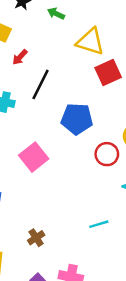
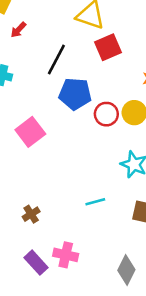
black line: (41, 84) -> (56, 59), moved
red circle: (107, 154) -> (106, 114), moved

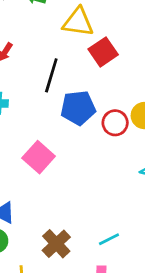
cyan line: (95, 202) -> (109, 239), moved
brown cross: (31, 214) -> (56, 244), size x1.5

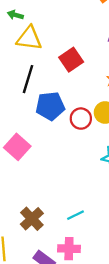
yellow triangle: (78, 22) -> (29, 38), moved

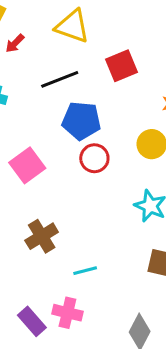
black line: (28, 79) -> (60, 79), turned 40
red circle: (81, 119) -> (94, 158), moved
brown cross: (32, 219) -> (42, 236), moved

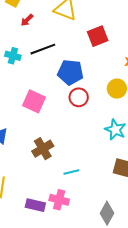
black line: (60, 79) -> (43, 49), moved
pink square: (27, 165) -> (34, 101), turned -30
purple rectangle: (32, 321) -> (35, 205), turned -36

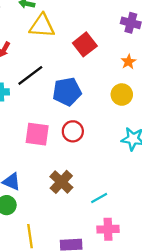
red circle: (79, 97) -> (73, 131), moved
pink cross: (59, 200) -> (108, 229), moved

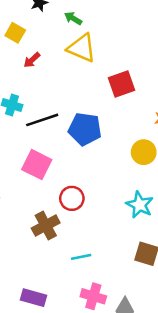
black line: (30, 75) -> (42, 120), moved
red circle: (73, 131) -> (72, 198), moved
pink cross: (108, 229) -> (93, 296), moved

